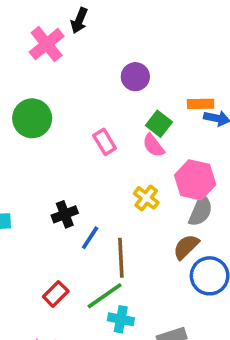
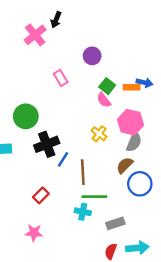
orange rectangle: (201, 104) -> (132, 87), moved
green circle: (32, 118) -> (26, 116), moved
pink rectangle: (105, 142) -> (61, 78), moved
black cross: (65, 214) -> (47, 144), size x1.5
green line: (105, 296) -> (94, 197), moved, turned 35

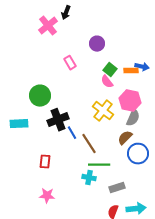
yellow cross: (99, 134) -> (103, 111), size x1.5
blue line: (63, 159) -> (72, 133), turned -64
brown line: (83, 172) -> (89, 144), turned -30
red rectangle: (41, 195) -> (45, 162), moved, turned -40

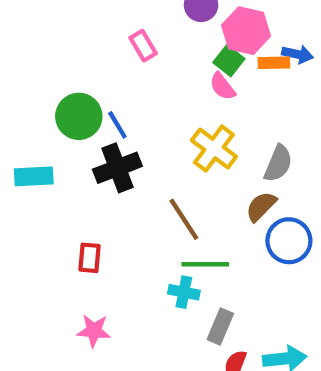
pink hexagon: (130, 101) -> (246, 31), moved
blue line: (72, 133) -> (117, 125), moved
gray rectangle: (117, 188) -> (220, 326), moved, turned -49

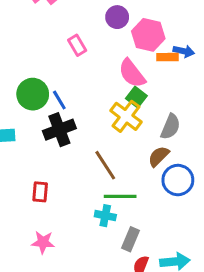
green square: (229, 61) -> (136, 97), moved
pink semicircle: (222, 86) -> (132, 73), size x1.5

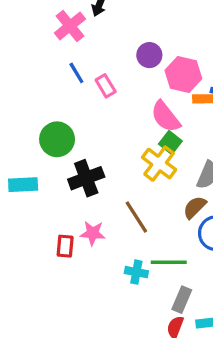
blue line: (59, 100) -> (76, 73), moved
green line: (120, 196) -> (169, 262), moved
gray rectangle: (130, 239) -> (182, 300), moved
pink star: (43, 242) -> (93, 233), moved

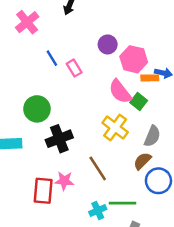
pink cross: (70, 26) -> (27, 22), moved
green square: (170, 143) -> (139, 101), moved
red rectangle: (65, 246) -> (43, 191), size x1.5
cyan cross: (136, 272) -> (98, 211), turned -35

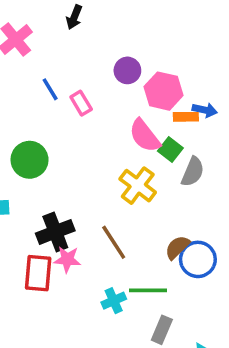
gray semicircle: (152, 136) -> (193, 172), moved
black cross: (59, 139) -> (55, 232), moved
brown semicircle: (142, 161) -> (177, 247), moved

